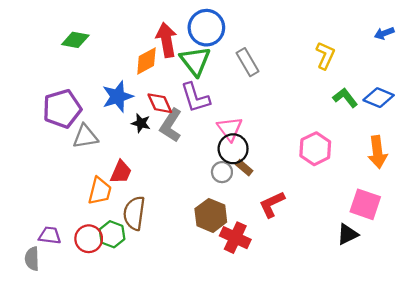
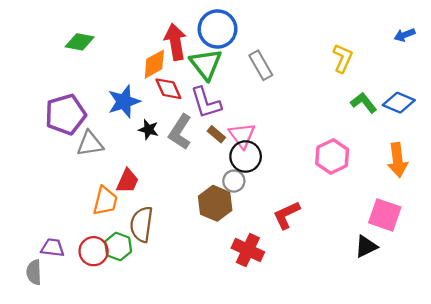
red diamond: (160, 103) -> (168, 89), moved
brown rectangle: (244, 168) -> (216, 134), moved
brown hexagon: (211, 215) -> (215, 203), moved

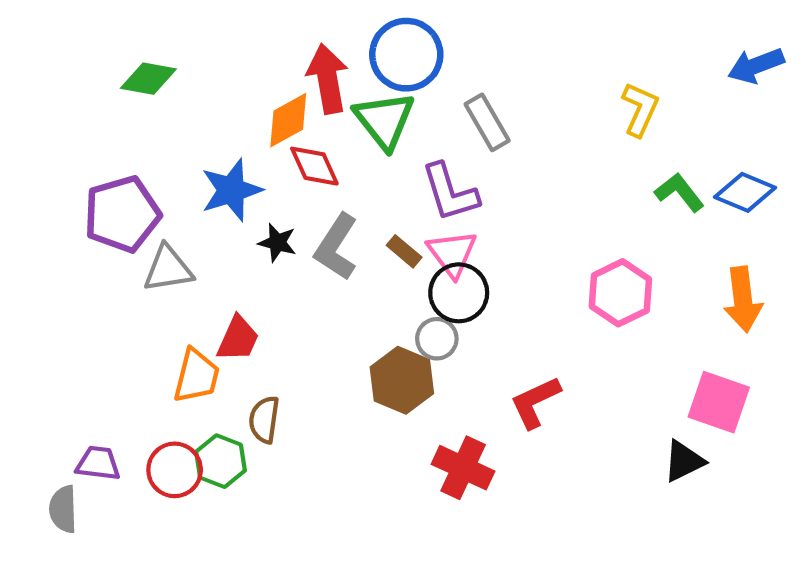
blue arrow: (405, 35) -> (756, 66), size x1.4
purple L-shape: (206, 103) -> (450, 192), moved
brown semicircle: (142, 224) -> (264, 420), size x0.7

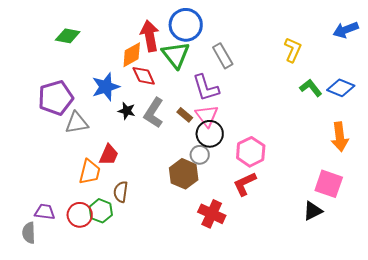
pink hexagon: (620, 293) -> (251, 152), moved

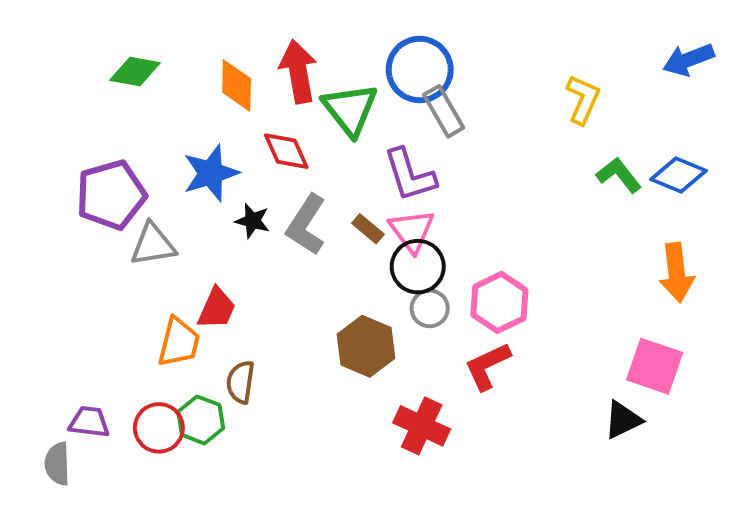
blue circle: (186, 25) -> (420, 70), moved
orange diamond: (132, 55) -> (237, 85), moved, turned -60
gray circle: (200, 155) -> (430, 308), moved

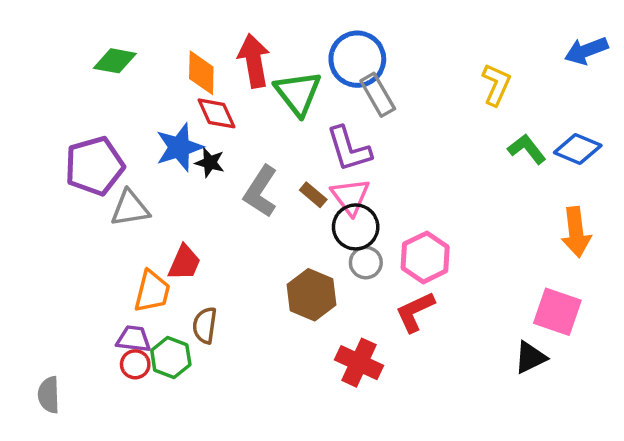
red diamond: (286, 151) -> (217, 113), moved
black star: (252, 221) -> (210, 163), moved
purple trapezoid: (89, 422) -> (133, 339), moved
red circle: (159, 428) -> (135, 364), size x0.7

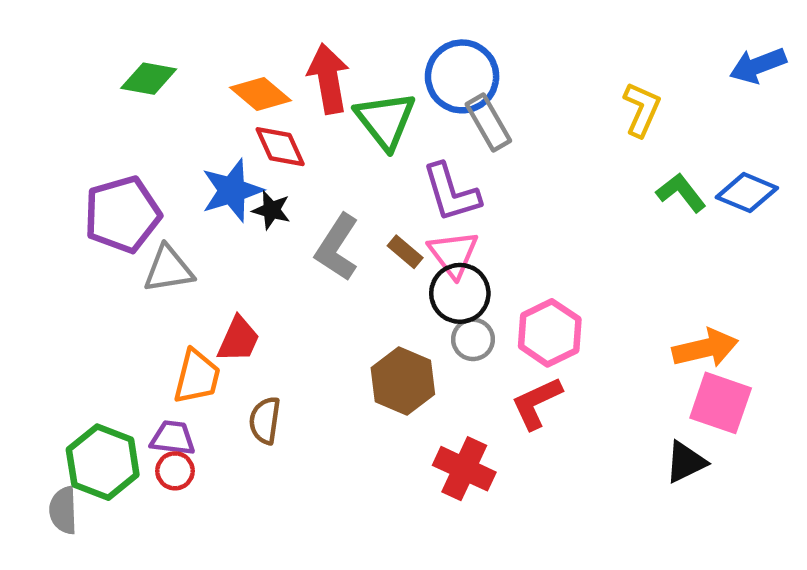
orange diamond: (201, 73) -> (260, 94), turned -51
orange arrow: (576, 232) -> (705, 348), moved, turned -96
green hexagon: (171, 358) -> (103, 462), moved, size x1.4

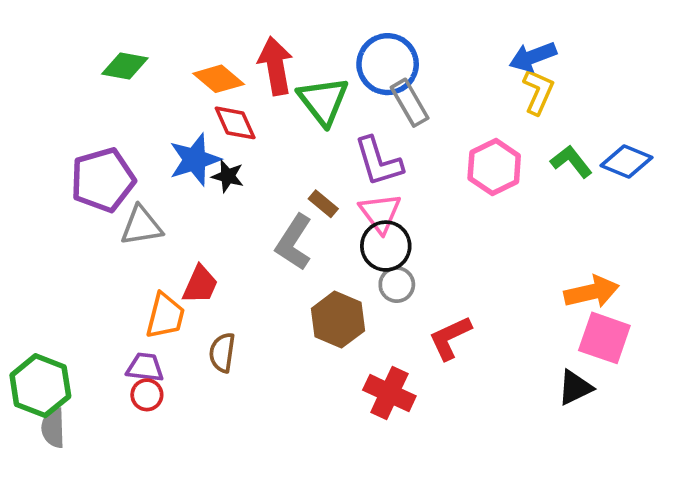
blue arrow: (758, 65) -> (533, 57), moved
gray L-shape: (337, 247) -> (294, 242), moved
brown rectangle: (405, 252) -> (323, 204), moved
pink hexagon: (550, 333) -> (494, 167), moved
green hexagon: (103, 462) -> (40, 386), moved

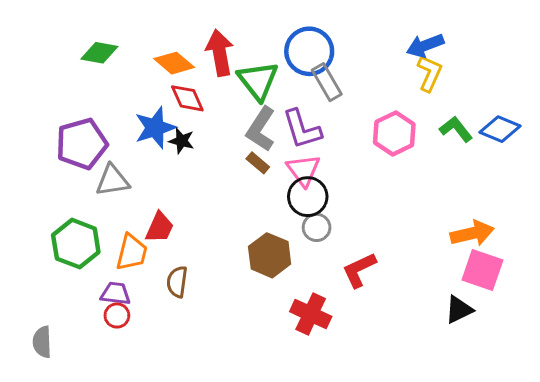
gray L-shape: (294, 242) -> (261, 129), moved
green hexagon: (40, 386) -> (76, 244), moved

